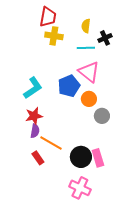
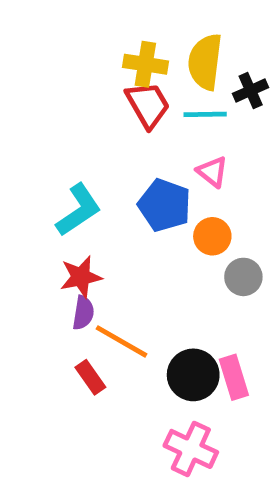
red trapezoid: (48, 17) -> (148, 105), moved, turned -40
yellow semicircle: (86, 26) -> (205, 62), size x1.6
yellow cross: (54, 36) -> (145, 64), moved
pink triangle: (89, 72) -> (212, 172), size x0.6
blue pentagon: (69, 86) -> (165, 205), turned -30

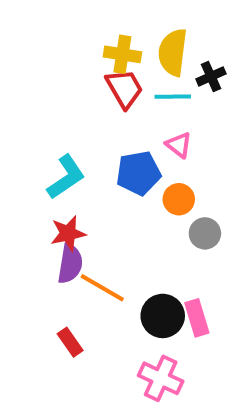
blue pentagon: (165, 205) -> (139, 173), turned -30
purple semicircle: (83, 313) -> (70, 264), size x1.4
red rectangle: (90, 377) -> (70, 342), moved

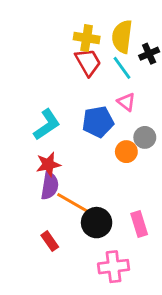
cyan line: (173, 97) -> (122, 68), turned 55
orange circle: (179, 199) -> (126, 152), moved
gray circle: (205, 233) -> (145, 137), moved
black circle: (163, 316) -> (97, 223), moved
pink cross: (161, 378) -> (114, 267), turned -32

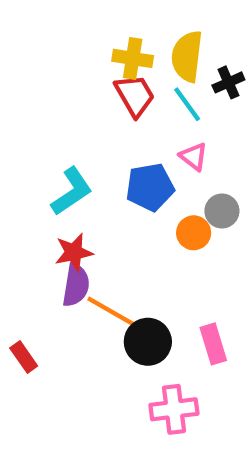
red rectangle: (50, 241) -> (24, 357), moved

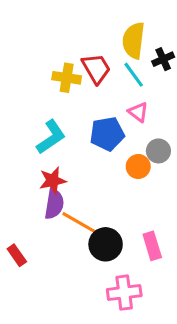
yellow cross: (133, 58) -> (67, 78), moved

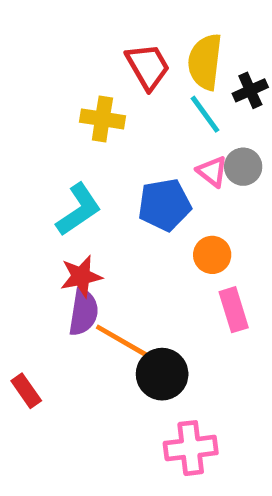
red trapezoid: (96, 68) -> (148, 67), moved
gray circle: (158, 151) -> (243, 167), moved
pink rectangle: (152, 246) -> (234, 310), moved

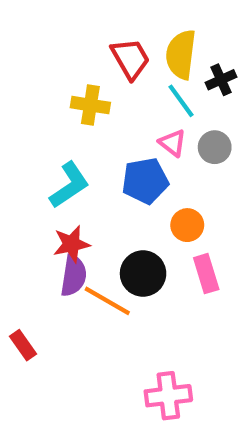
pink triangle: (212, 171) -> (173, 143), moved
black circle: (162, 374) -> (143, 274), moved

